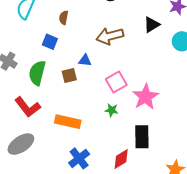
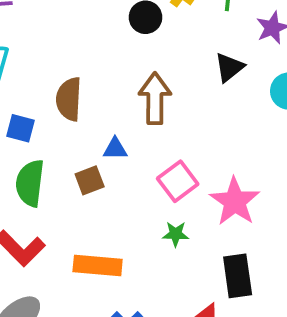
brown semicircle: (64, 18) -> (69, 99), moved, size x1.6
brown arrow: (110, 36) -> (155, 98), turned 112
blue square: (50, 42) -> (20, 128), moved

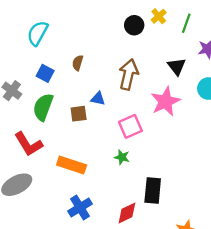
black triangle: (229, 67) -> (177, 66), turned -42
brown semicircle: (69, 99) -> (78, 63), size x0.6
pink star: (235, 201) -> (165, 101), moved

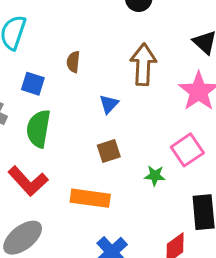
blue triangle: (98, 99) -> (109, 104), turned -48
brown square: (79, 114) -> (109, 151), moved
pink square: (130, 126) -> (187, 150), moved

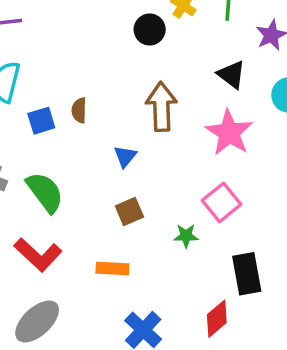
blue square: (33, 84) -> (41, 121), moved, turned -30
green semicircle: (38, 129) -> (45, 192), turned 138
orange rectangle: (90, 198) -> (112, 269), size x0.7

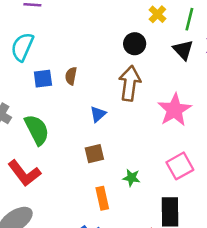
black circle: (150, 29) -> (135, 44), moved
black triangle: (231, 75) -> (183, 50), moved
pink square: (222, 202) -> (180, 166), moved
orange rectangle: (112, 269) -> (102, 198), moved, turned 65

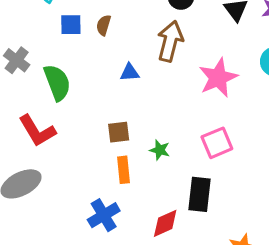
blue triangle: (98, 114) -> (130, 73), turned 30
brown square: (94, 154) -> (119, 132), moved

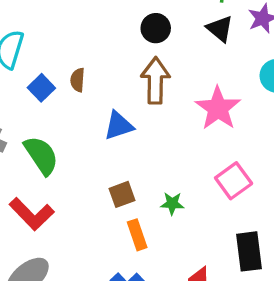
blue square: (71, 25) -> (41, 88), turned -30
blue triangle: (130, 73) -> (119, 126), size x1.4
black rectangle: (199, 194) -> (249, 251), moved

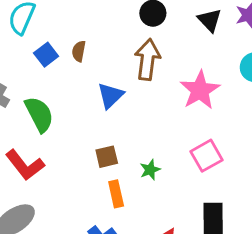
blue triangle: (119, 126) -> (111, 96), turned -32
green star: (172, 203) -> (150, 170), turned -30

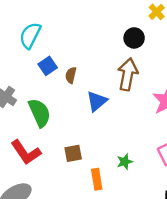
brown semicircle: (79, 51) -> (71, 75), moved
brown square: (107, 157) -> (73, 153), moved

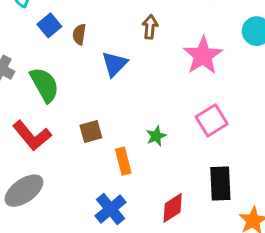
brown arrow: (128, 74) -> (150, 27), size x0.6

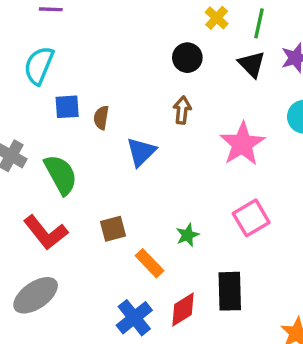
blue square: (49, 25) -> (67, 107), turned 35
orange rectangle: (123, 161) -> (150, 263), turned -30
black rectangle: (220, 184) -> (230, 291), moved
red diamond: (173, 208) -> (183, 309), moved

